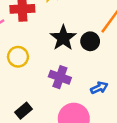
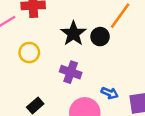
blue arrow: (99, 88) -> (110, 93), moved, turned 49

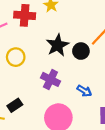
blue arrow: (110, 93) -> (84, 91), moved

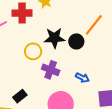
black star: (57, 45) -> (54, 38), turned 30
yellow circle: (16, 57) -> (33, 51), moved

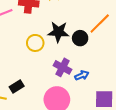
purple cross: (51, 70) -> (63, 67), moved
blue arrow: (82, 78) -> (82, 75), turned -56

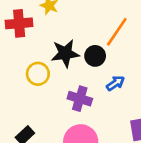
blue arrow: (82, 75) -> (115, 83), moved

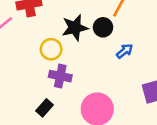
purple cross: (80, 99) -> (60, 76), moved

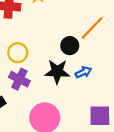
black star: (75, 28) -> (57, 72), moved

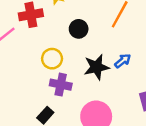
black circle: (70, 46) -> (79, 29), moved

